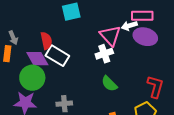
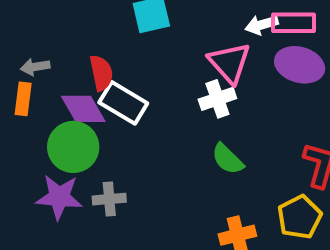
white arrow: (129, 26) -> (261, 25), moved
gray arrow: (13, 38) -> (35, 67), turned 104
gray cross: (64, 104) -> (109, 199), moved

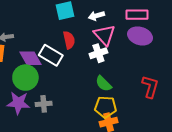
white arrow: (261, 25) -> (96, 16), moved
red semicircle: (101, 73) -> (69, 40), moved
yellow pentagon: (300, 217) -> (106, 107), moved, turned 30

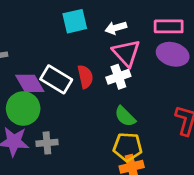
red semicircle: (69, 40) -> (85, 77), moved

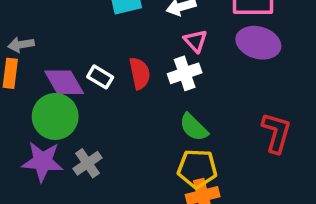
pink triangle: (126, 53) -> (195, 41), size x0.6
white rectangle: (56, 79) -> (100, 77), size x0.6
gray cross: (47, 143) -> (88, 163), turned -30

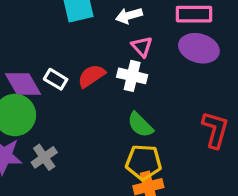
red semicircle: (140, 73) -> (91, 76), turned -112
white cross: (185, 73) -> (132, 76), turned 32

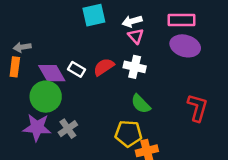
pink triangle: (142, 47) -> (136, 36), moved
yellow pentagon: (144, 162) -> (128, 134), moved

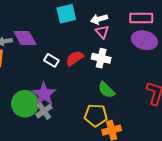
purple diamond: (52, 73) -> (25, 38), moved
green circle: (46, 97) -> (25, 104), moved
purple star: (37, 127) -> (44, 94), moved, turned 30

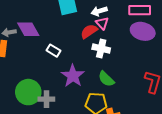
red semicircle: (75, 58) -> (89, 31), moved
purple star: (44, 94) -> (73, 76), moved
gray cross: (44, 111) -> (46, 99), turned 35

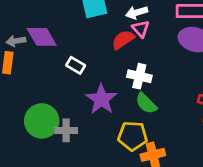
white cross: (101, 49) -> (139, 76), moved

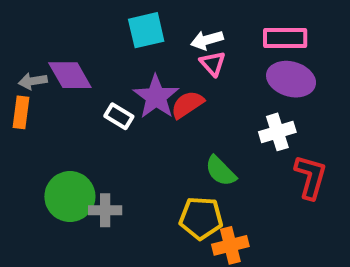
red semicircle: (123, 40) -> (187, 105), moved
white cross: (139, 76) -> (277, 132), moved, turned -30
purple star: (101, 99) -> (156, 97), moved

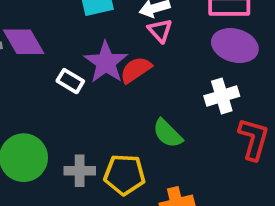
gray cross: (105, 210) -> (80, 171), moved
yellow pentagon: (201, 218) -> (125, 175), moved

